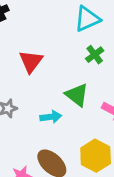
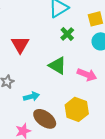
cyan arrow: (51, 117) -> (31, 96), moved

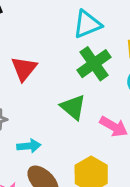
green cross: (67, 34) -> (94, 64), size x1.6

